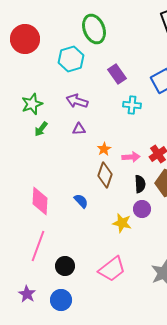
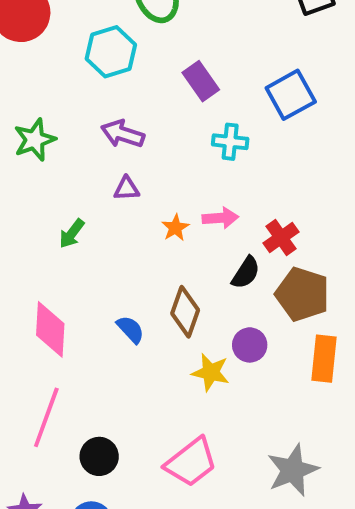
green arrow: (41, 129) -> (72, 234), moved
pink arrow: (131, 157) -> (220, 218), moved
brown diamond: (105, 175) -> (185, 312), moved
black semicircle: (140, 184) -> (246, 273), moved, turned 36

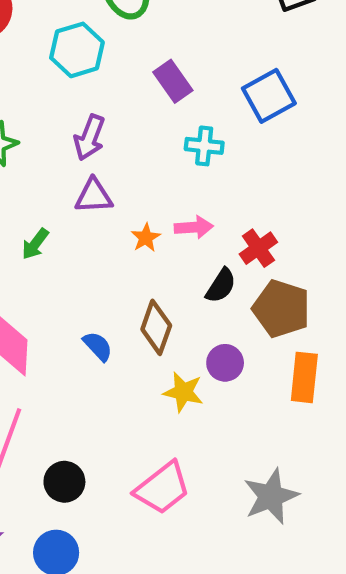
purple arrow: (123, 134) -> (89, 138), turned -87
purple triangle: (127, 189) -> (94, 196), size x1.4

